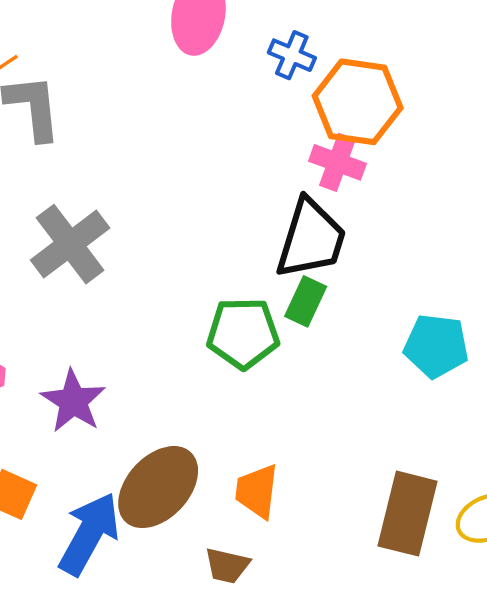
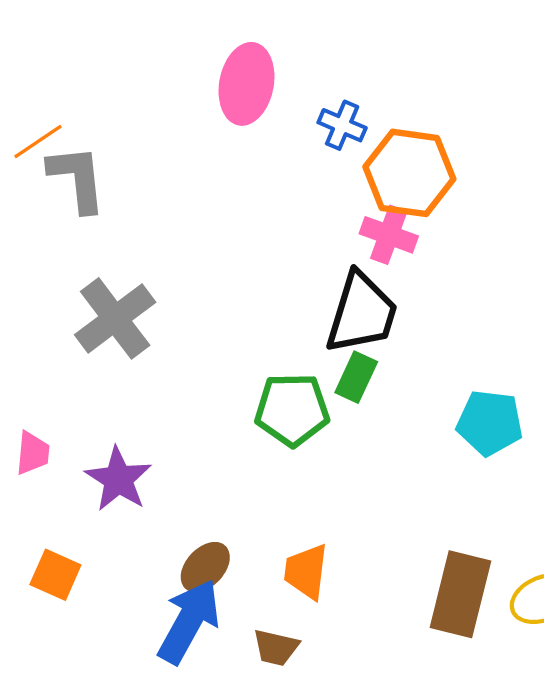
brown ellipse: (158, 487) -> (205, 567), size x0.6
blue arrow: (89, 534) -> (189, 621), moved

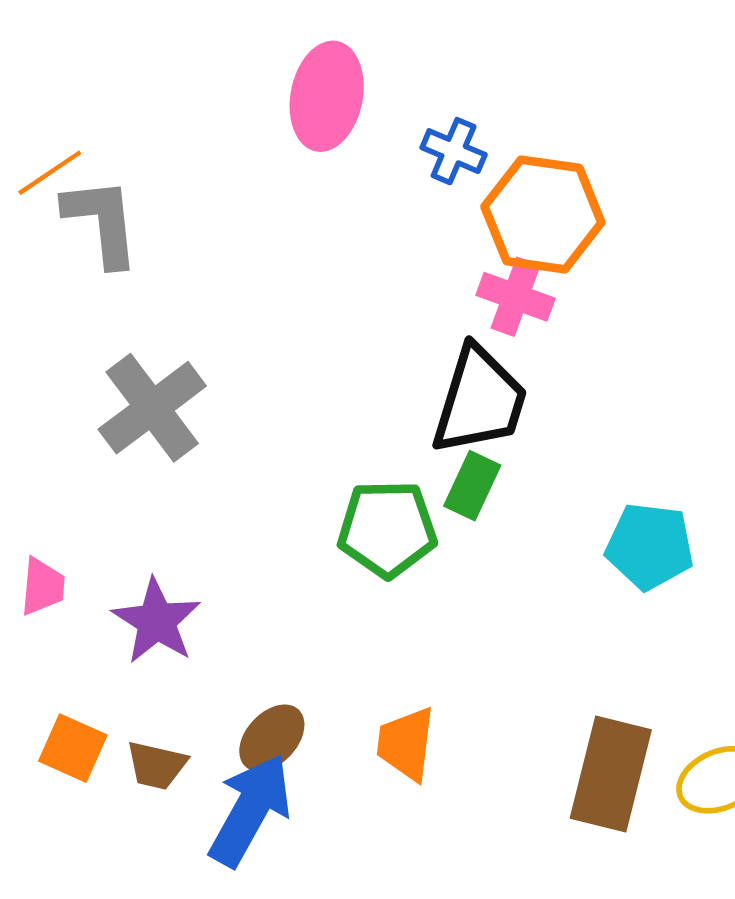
brown trapezoid: (276, 647) -> (156, 765), moved

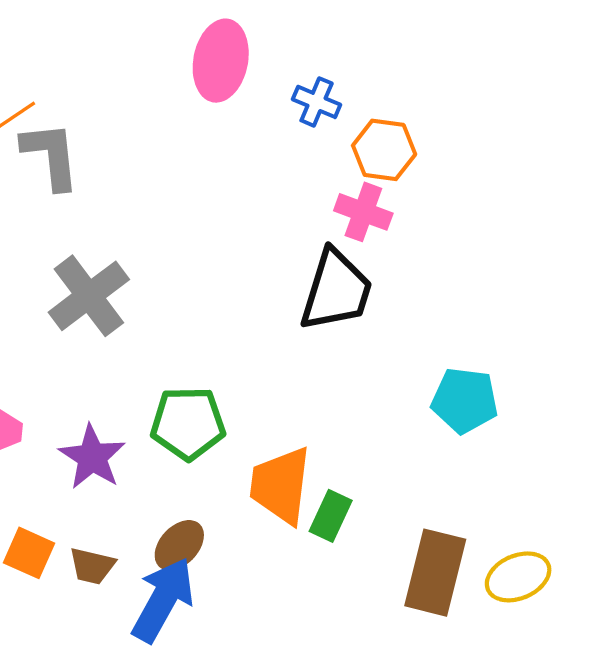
orange hexagon: (543, 214) -> (384, 150), size x0.7
green rectangle: (472, 486) -> (331, 516), moved
green pentagon: (387, 529) -> (188, 423), moved
orange trapezoid: (406, 744) -> (281, 485), moved, size x1.4

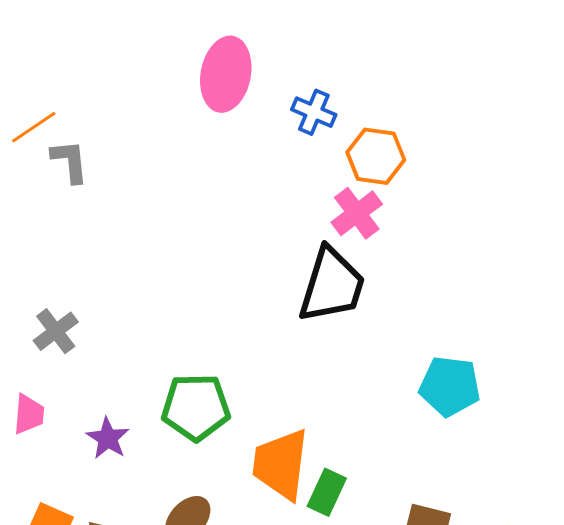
gray L-shape: (51, 155) -> (70, 161), size x0.7
pink cross: (363, 212) -> (357, 213), turned 33
gray cross: (89, 296) -> (56, 331), moved, size x0.6
purple star: (92, 457) -> (108, 438), size x0.7

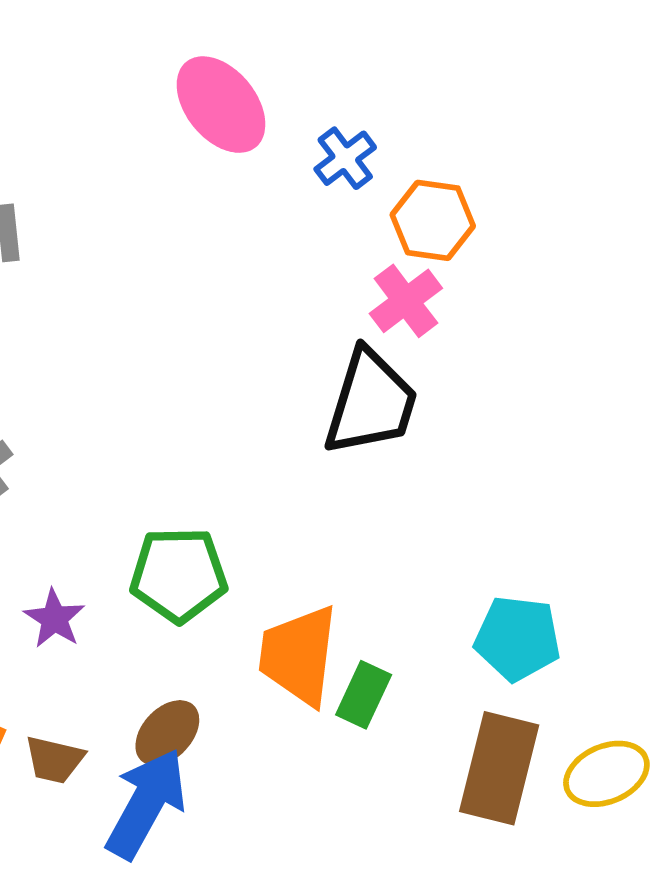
pink ellipse: (226, 74) -> (221, 105), turned -50
blue cross: (314, 112) -> (345, 158), turned 30
cyan pentagon: (450, 386) -> (517, 638), moved

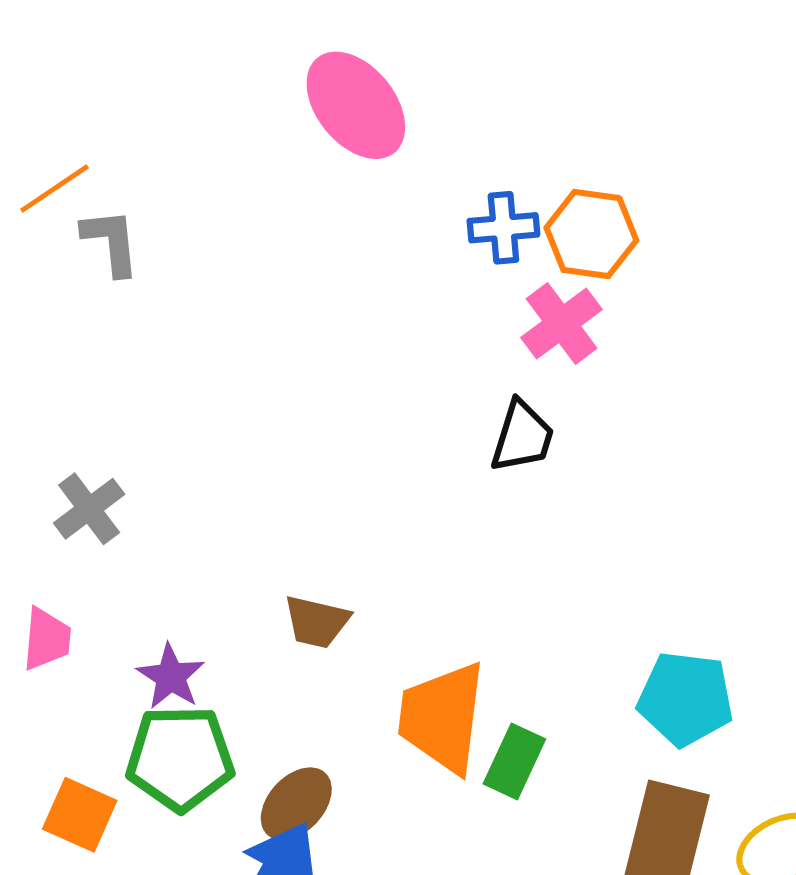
blue cross: (345, 158) -> (503, 228), moved, turned 32
black trapezoid: (371, 403) -> (522, 437), size x0.6
green pentagon: (179, 575) -> (180, 758), moved
brown trapezoid: (54, 760) -> (317, 622), moved

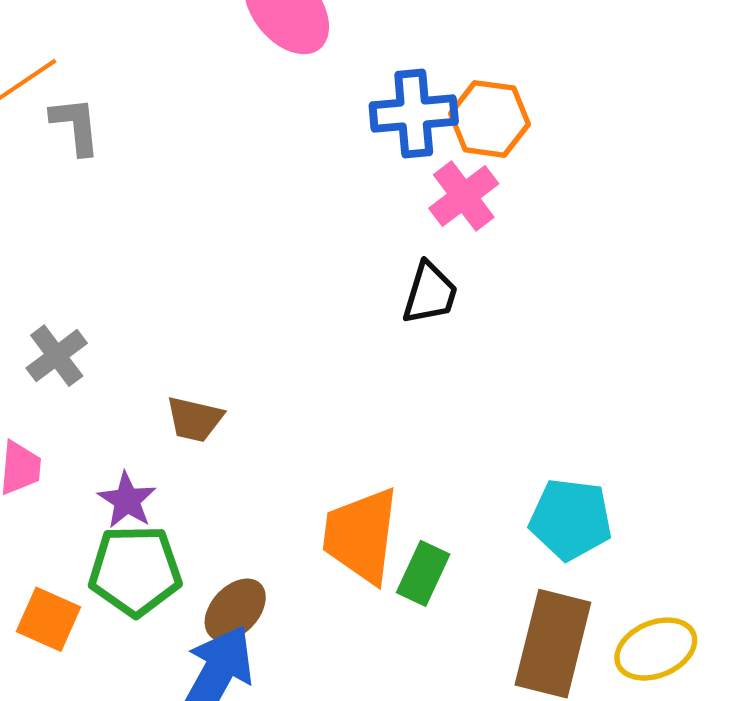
blue cross: (503, 228) -> (414, 113), size x1.4
brown trapezoid: (317, 622) -> (195, 419), moved

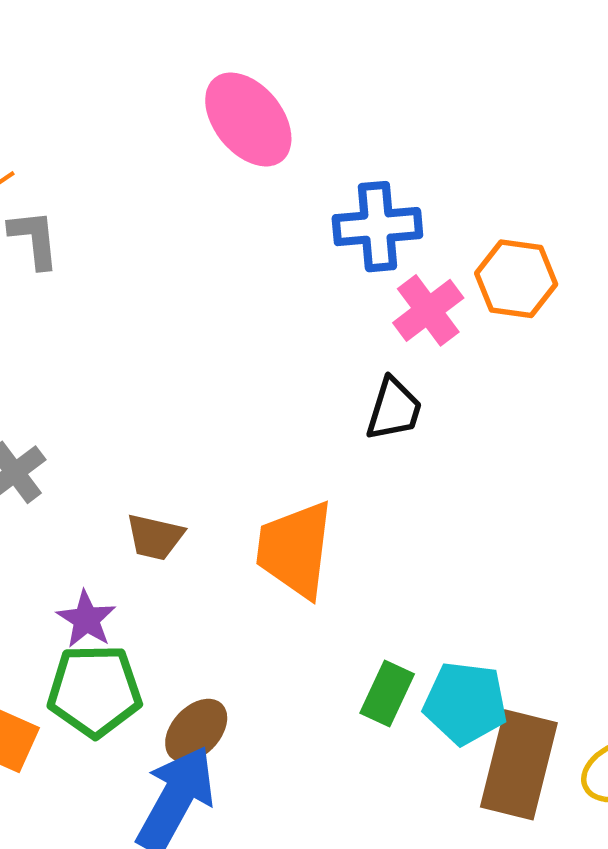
orange hexagon: (489, 119) -> (516, 279), moved
cyan pentagon: (571, 519) -> (465, 703), moved
orange trapezoid: (361, 535) -> (295, 549), moved

